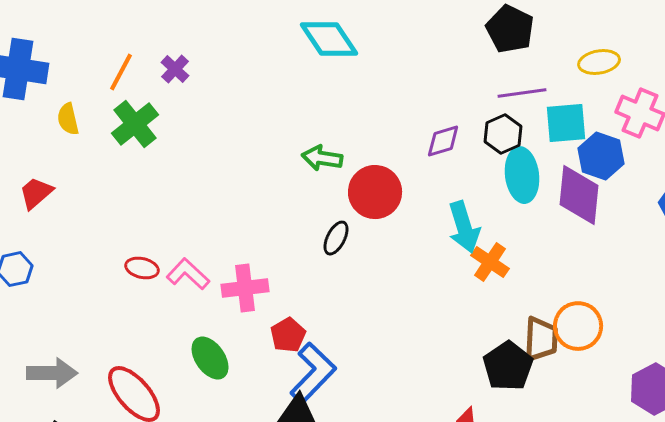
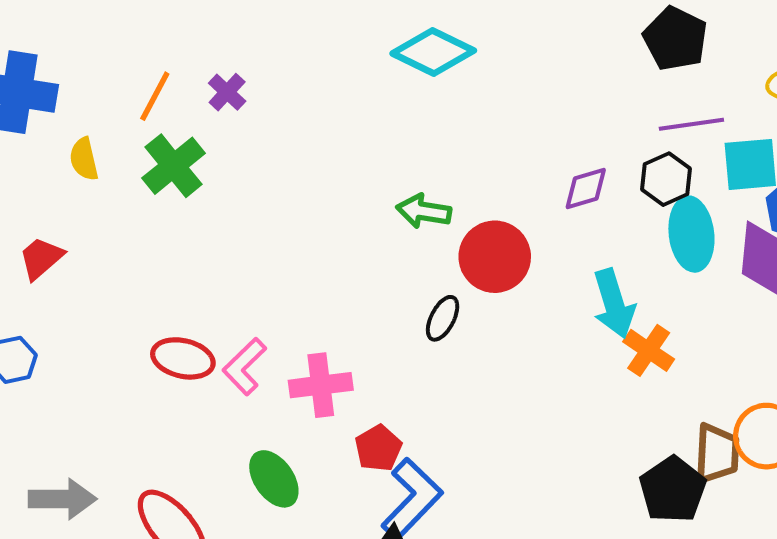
cyan diamond: (329, 39) -> (433, 52), turned -30
red ellipse: (142, 268) -> (183, 358), size x1.4
pink L-shape: (188, 274) -> (244, 366), turned -87

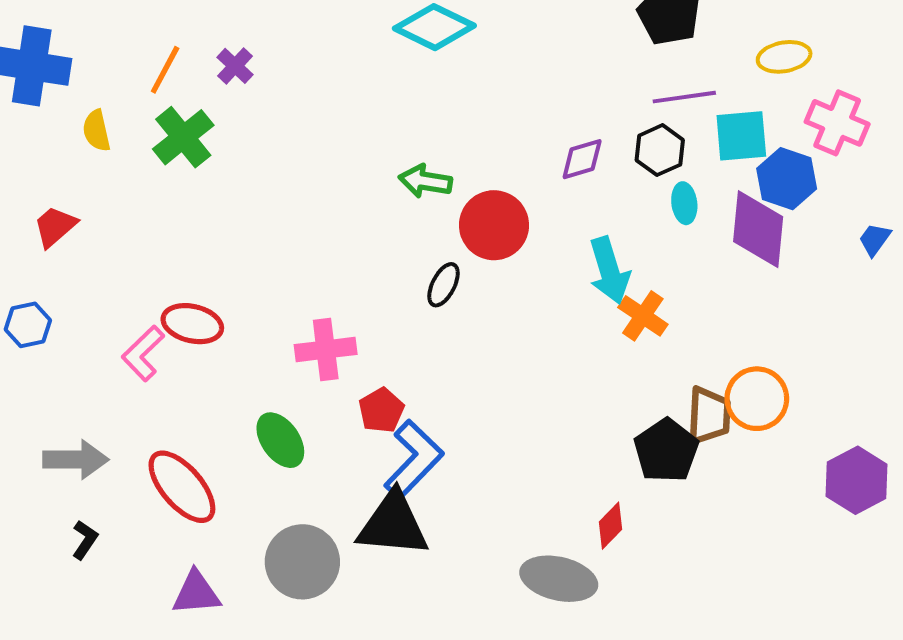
cyan ellipse: (691, 234) -> (684, 203), size x0.6
pink L-shape: (244, 366) -> (143, 353), moved

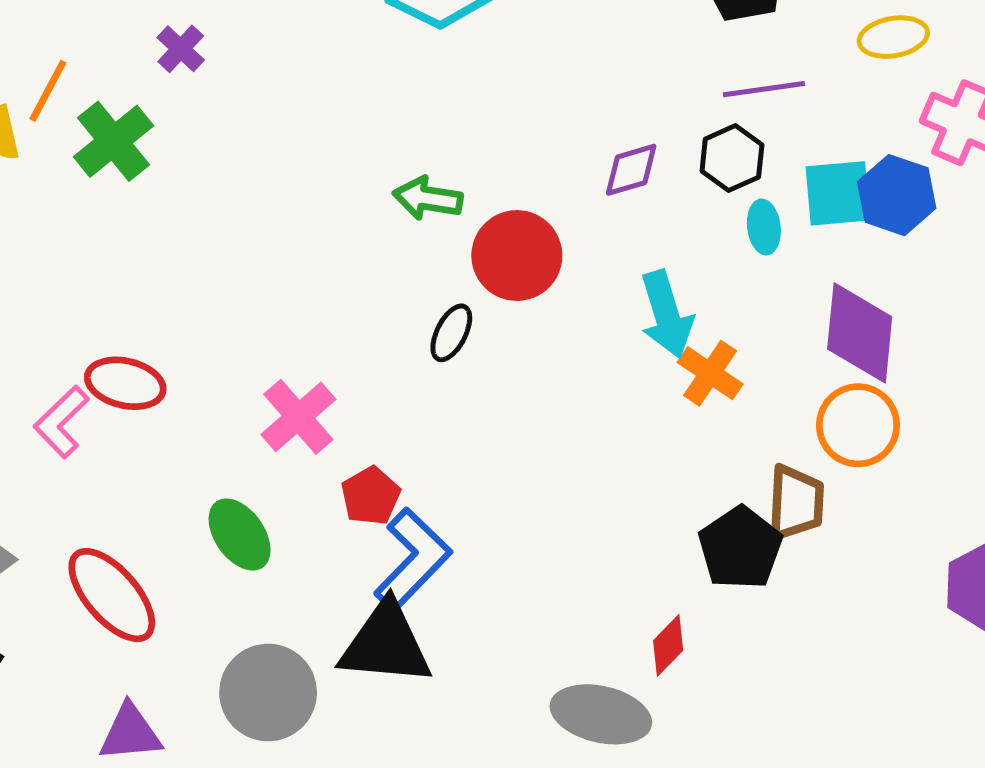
orange line: (165, 70) -> (48, 91), moved
cyan square: (741, 136) -> (838, 193), moved
purple diamond: (758, 229) -> (860, 333), moved
pink cross: (326, 349) -> (298, 417), turned -34
orange circle: (757, 399) -> (858, 425), moved

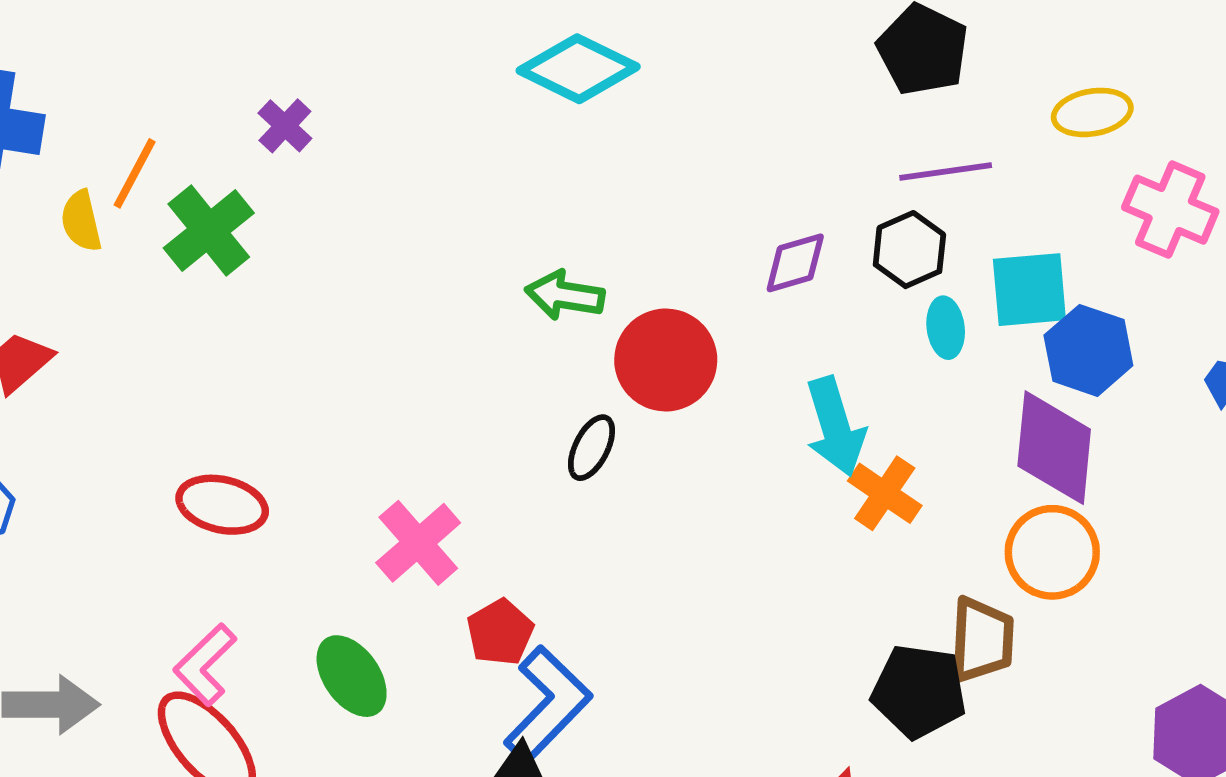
blue hexagon: (897, 195) -> (1088, 350), moved
pink L-shape: (61, 422) -> (205, 665), moved
black pentagon: (740, 548) -> (919, 691), turned -30

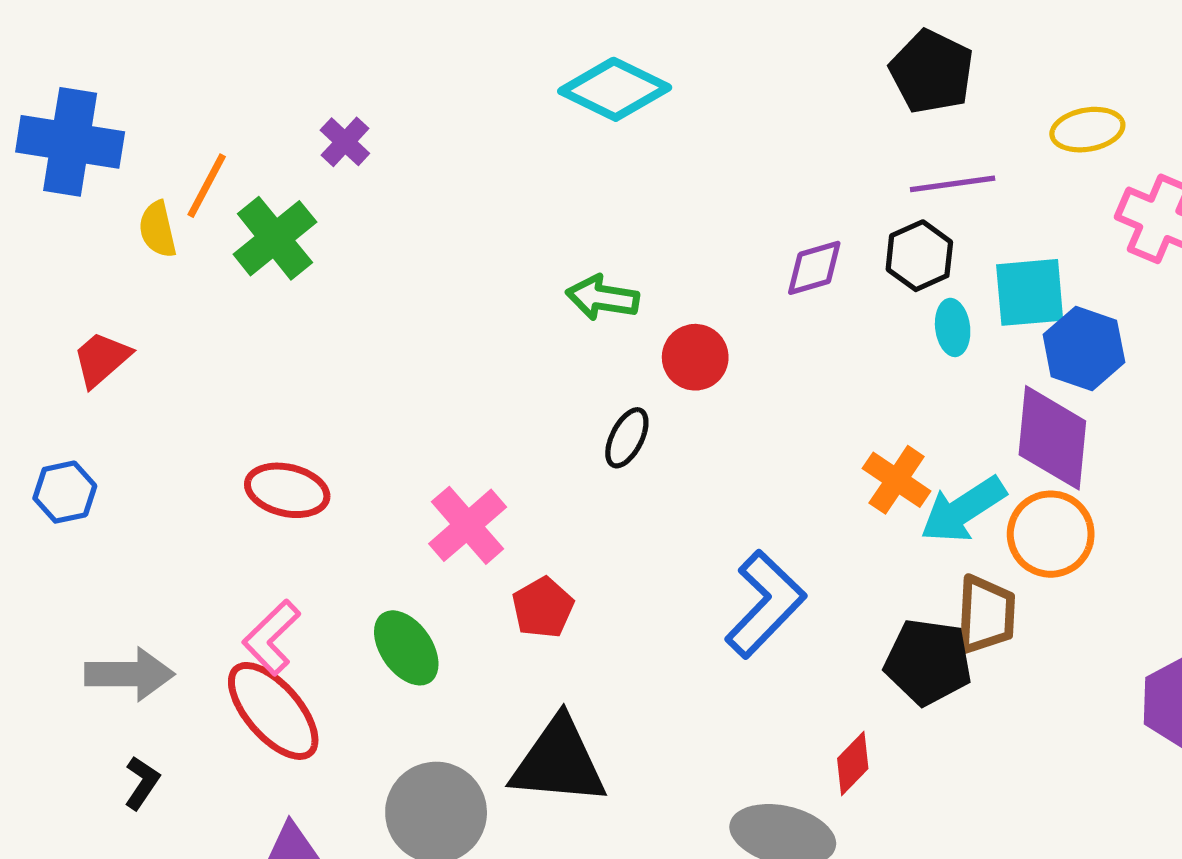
red circle: (666, 360) -> (695, 357), size x0.7
cyan arrow: (835, 427) -> (963, 510), moved, turned 74
blue L-shape: (548, 705) -> (765, 604), moved

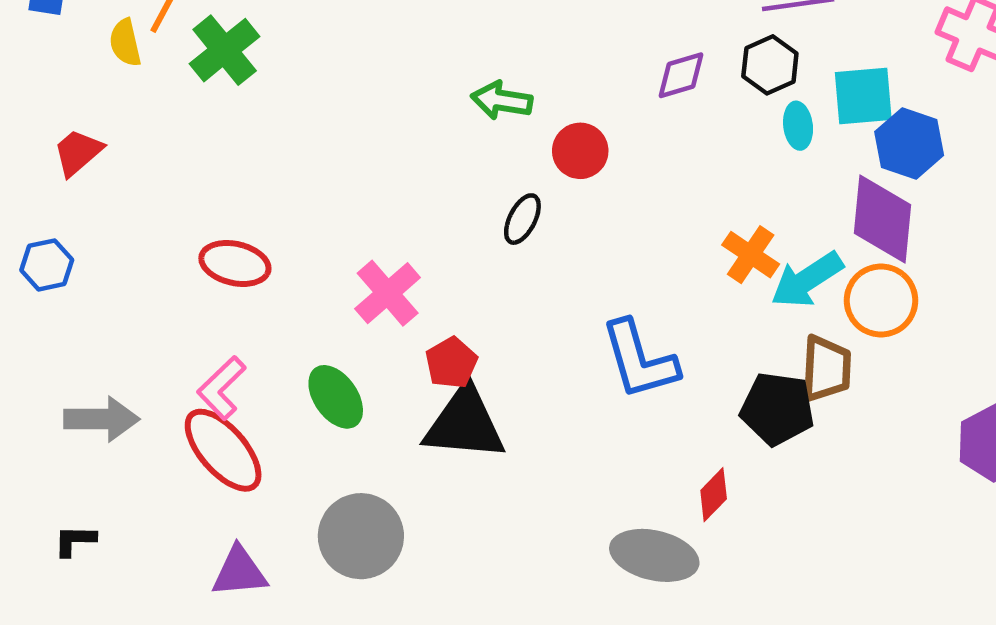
blue L-shape: (765, 604) -> (639, 360), turned 120
black triangle: (559, 762) -> (465, 424), moved
black L-shape: (142, 783) -> (75, 541), moved, turned -123

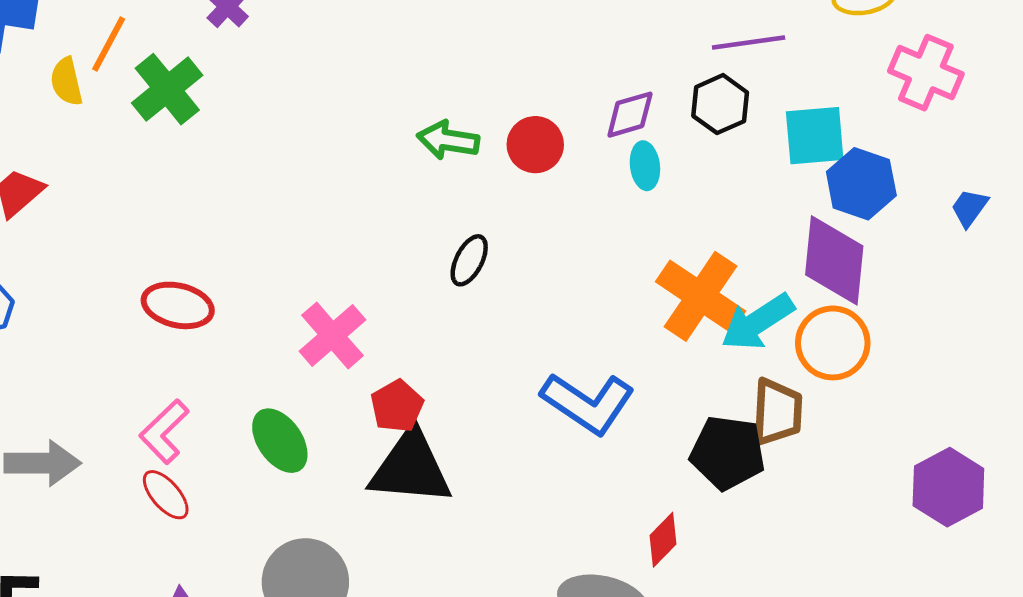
cyan ellipse: (798, 126) -> (645, 166), moved
red circle: (580, 151) -> (535, 145), moved
orange cross: (751, 255) -> (701, 296), size x1.5
blue L-shape: (639, 360) -> (588, 403), turned -40
red ellipse: (223, 450) -> (166, 495), size x0.6

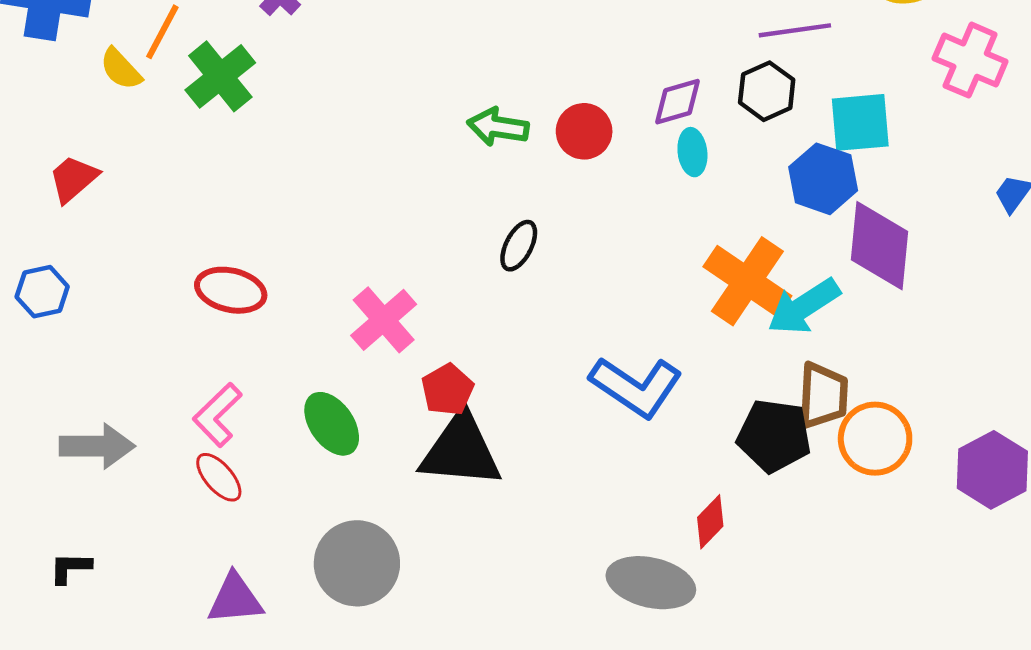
yellow semicircle: (67, 82) -> (121, 69), turned -30
blue hexagon: (861, 184) -> (823, 179), moved
orange circle: (833, 343) -> (875, 439), moved

